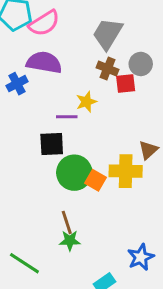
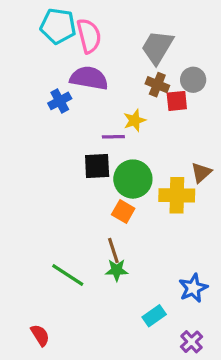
pink semicircle: (44, 23) -> (89, 36), turned -72
green circle: (74, 173) -> (133, 179), moved
orange square: (95, 180) -> (123, 212), moved
green line: (24, 263) -> (68, 275), moved

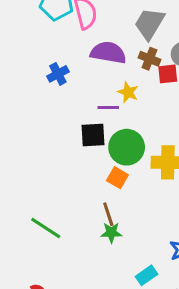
purple semicircle: (89, 78) -> (108, 53), moved
yellow star: (135, 120) -> (128, 92), turned -30
green line: (68, 275) -> (46, 228), moved

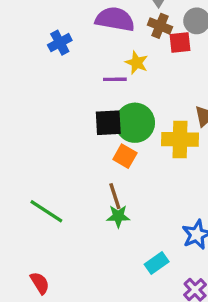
black square: (93, 135) -> (108, 123), moved

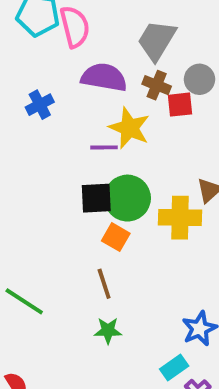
yellow star: (137, 63) -> (129, 128), size x1.5
green star: (118, 216) -> (108, 331), moved
cyan rectangle: (157, 263) -> (174, 368), moved

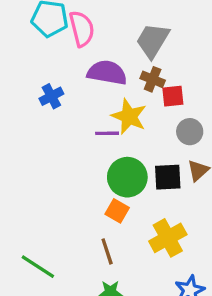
gray circle: (199, 79) -> (190, 132), moved
black square: (96, 198) -> (168, 177), moved
yellow cross: (180, 218) -> (168, 238), moved, turned -30

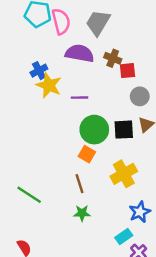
gray trapezoid: (153, 41) -> (98, 23), moved
yellow star: (129, 116) -> (49, 85), moved

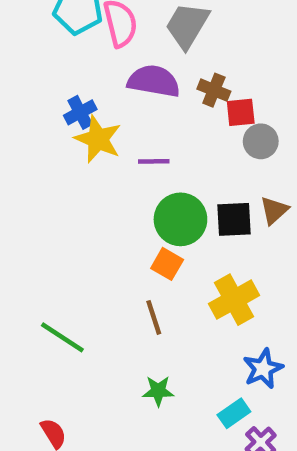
gray circle: (140, 96) -> (261, 141), moved
green star: (82, 213) -> (158, 391), moved

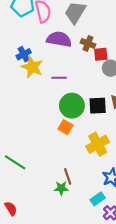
brown line: (154, 317) -> (68, 176), moved

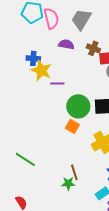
purple semicircle: (59, 39) -> (66, 44), size x0.7
blue cross: (24, 54) -> (33, 58), turned 32
purple line: (59, 78) -> (57, 83), moved

